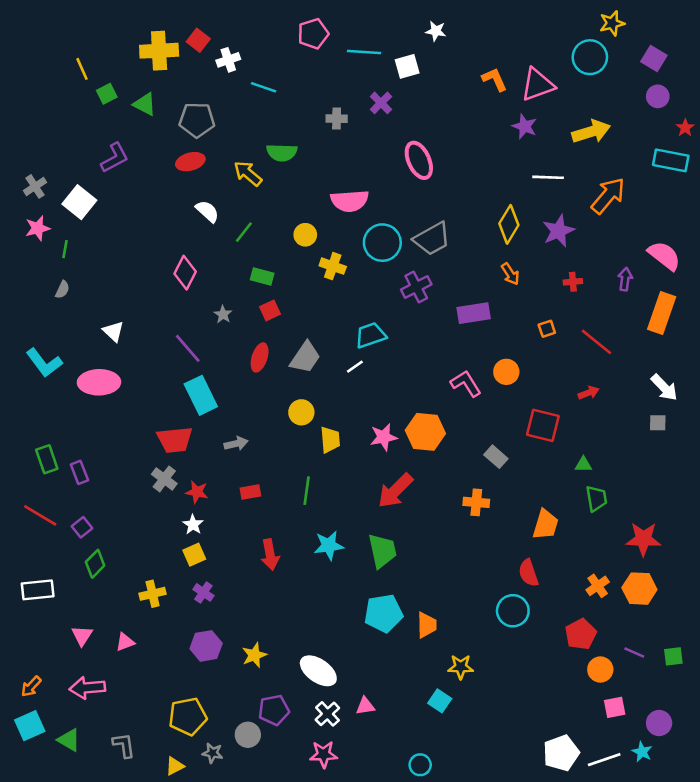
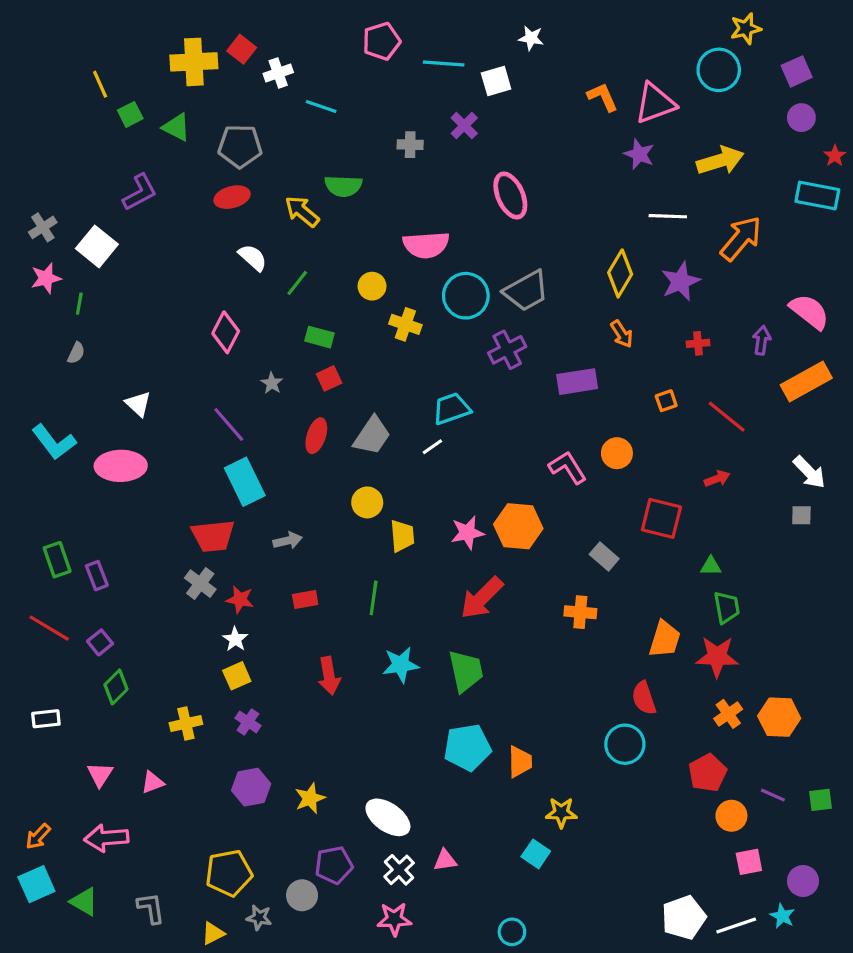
purple square: (654, 59) -> (797, 71), turned 35
orange rectangle: (662, 313) -> (806, 382), turned 42
red star: (643, 539) -> (717, 657), moved
white rectangle: (38, 590) -> (46, 719), size x0.7

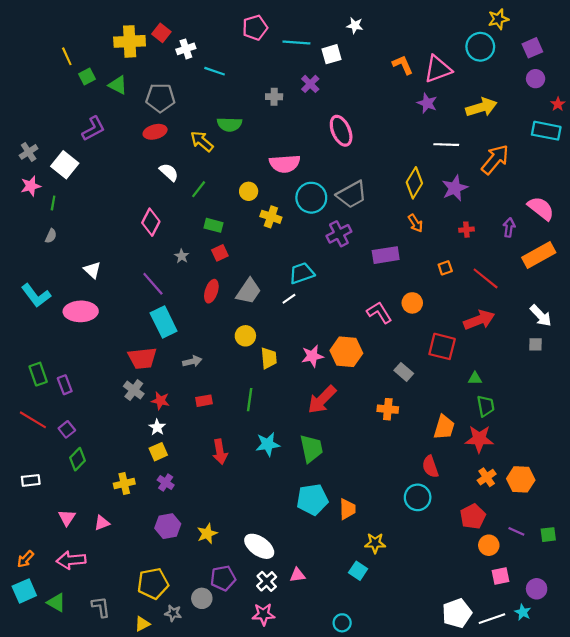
red arrow: (717, 479) -> (479, 320), size x1.8

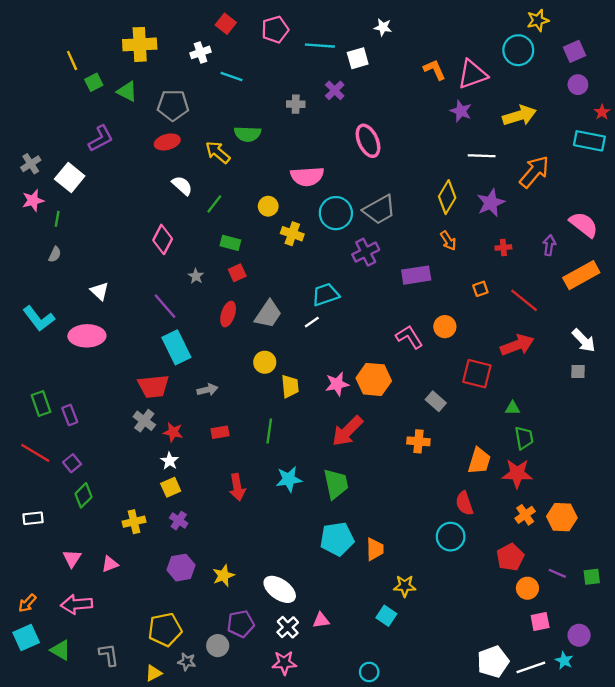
red square: (161, 33) -> (226, 24), moved

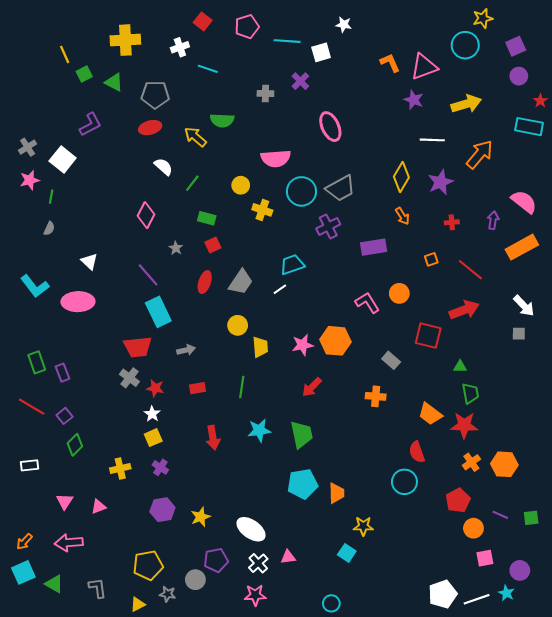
red arrow: (347, 431) -> (312, 387), size x0.7
orange trapezoid: (479, 461) -> (430, 414), turned 110

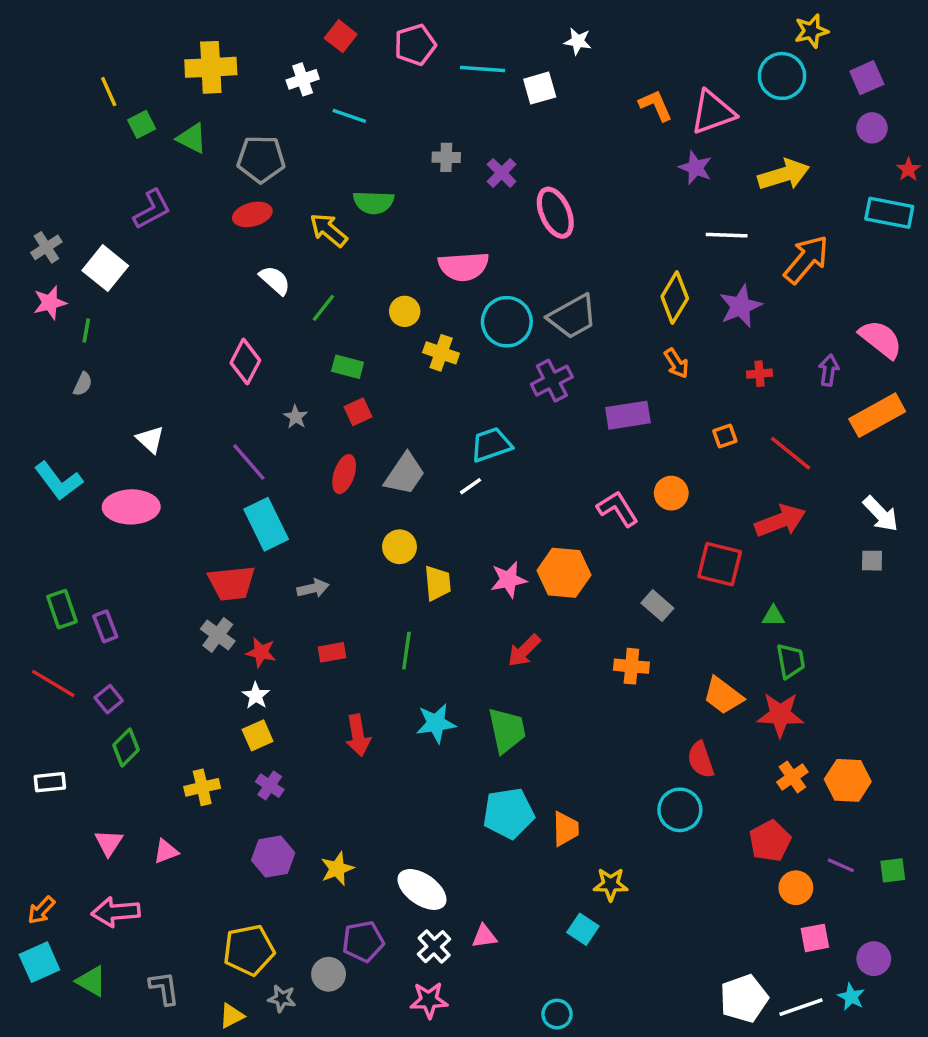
purple cross: (300, 81) -> (502, 173), moved

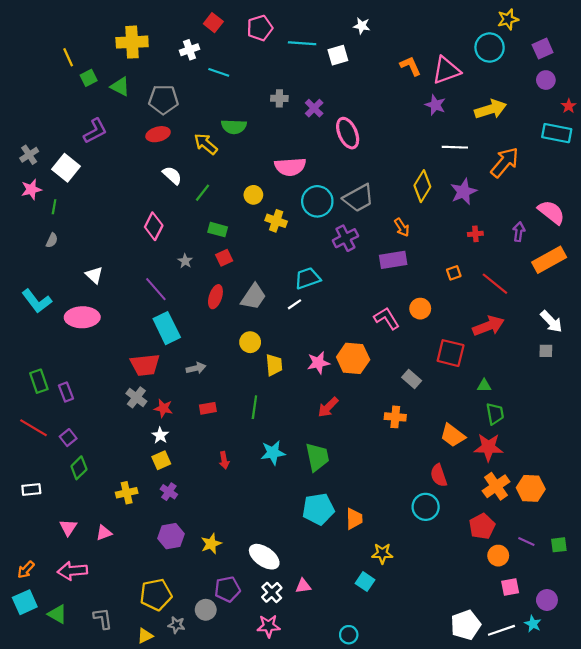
orange arrow: (676, 363) -> (402, 227), moved
red arrow: (358, 735) -> (224, 460), size x0.7
orange cross: (792, 777) -> (496, 486), size x1.4

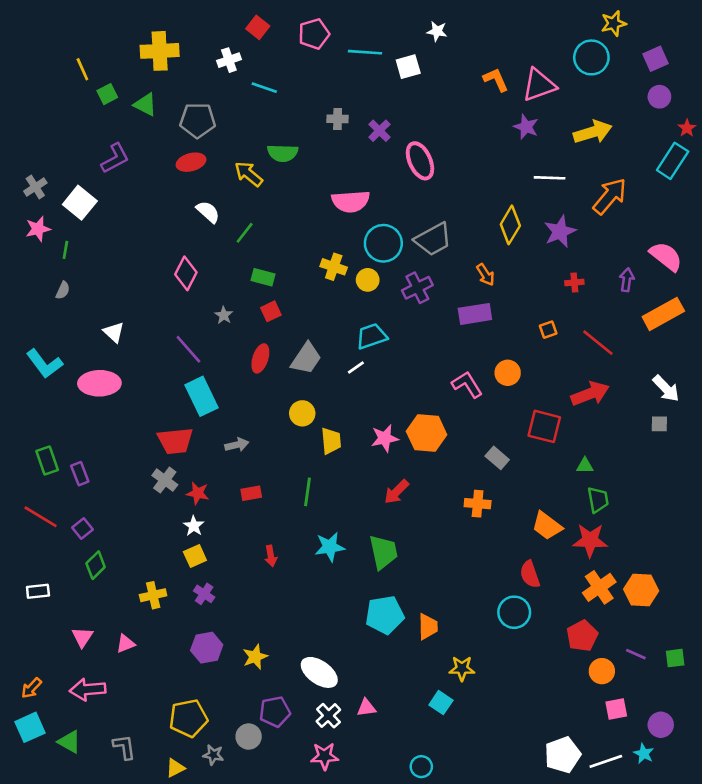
cyan rectangle: (557, 133) -> (673, 161), turned -68
yellow circle: (253, 195) -> (368, 280), moved

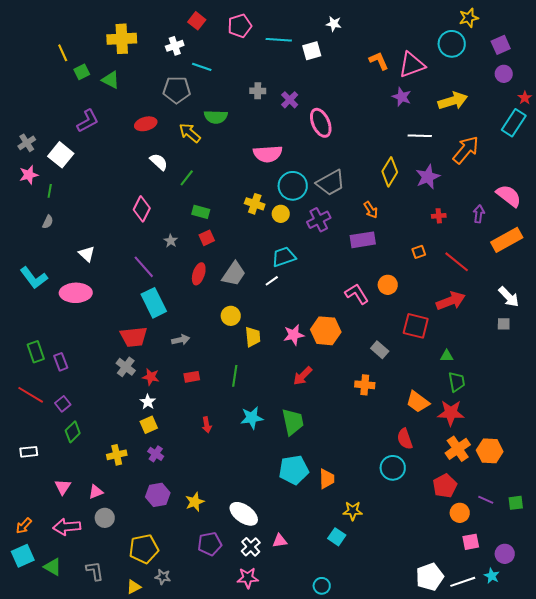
gray pentagon: (198, 120) -> (177, 90), moved
gray circle: (249, 737) -> (105, 518), moved

